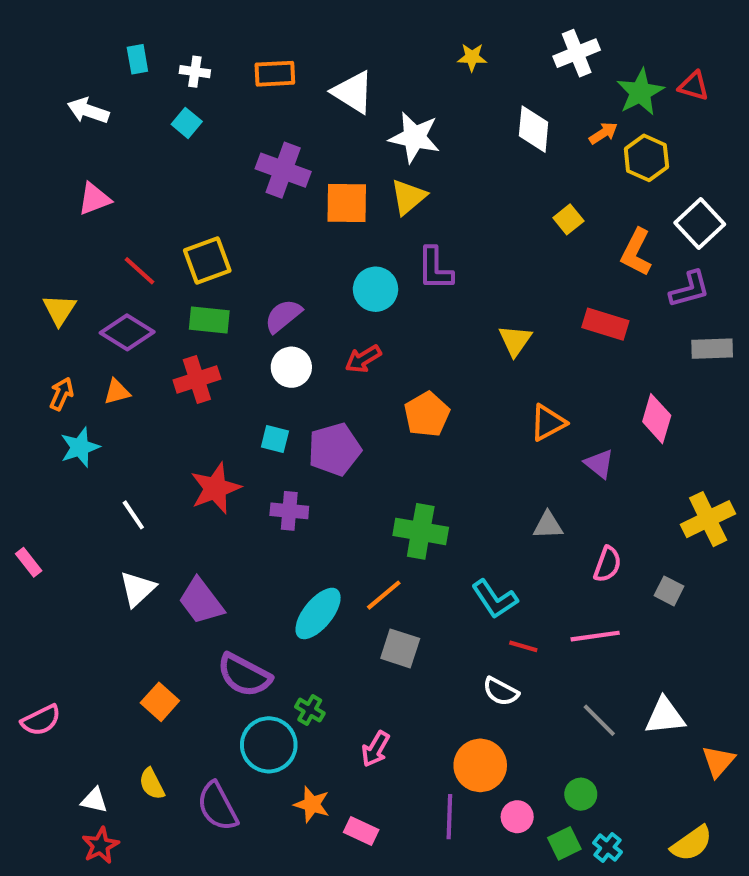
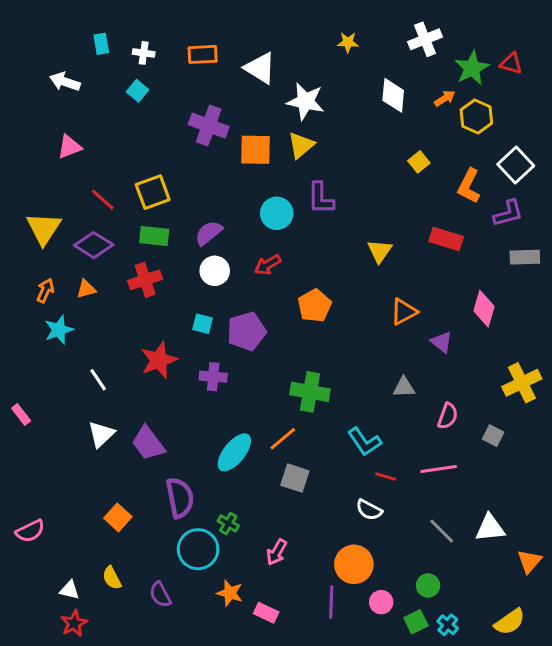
yellow triangle: (59, 310) -> (44, 228), size x1.4
purple semicircle: (244, 675) -> (180, 498), turned -129
purple semicircle: (217, 806) -> (160, 595), size x0.7

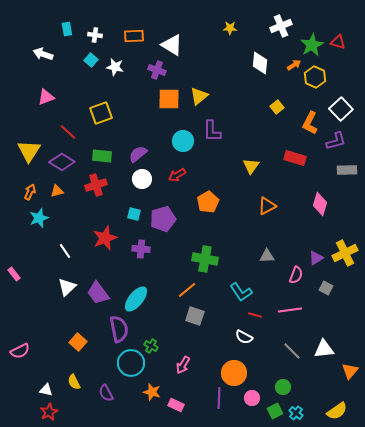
white star: (305, 101) -> (115, 67), moved, size x0.7
purple cross: (209, 126) -> (157, 70), moved, size x0.7
yellow square: (153, 192) -> (101, 113), moved
purple triangle: (442, 342) -> (316, 258), moved, turned 49
cyan ellipse: (234, 452) -> (136, 299), moved

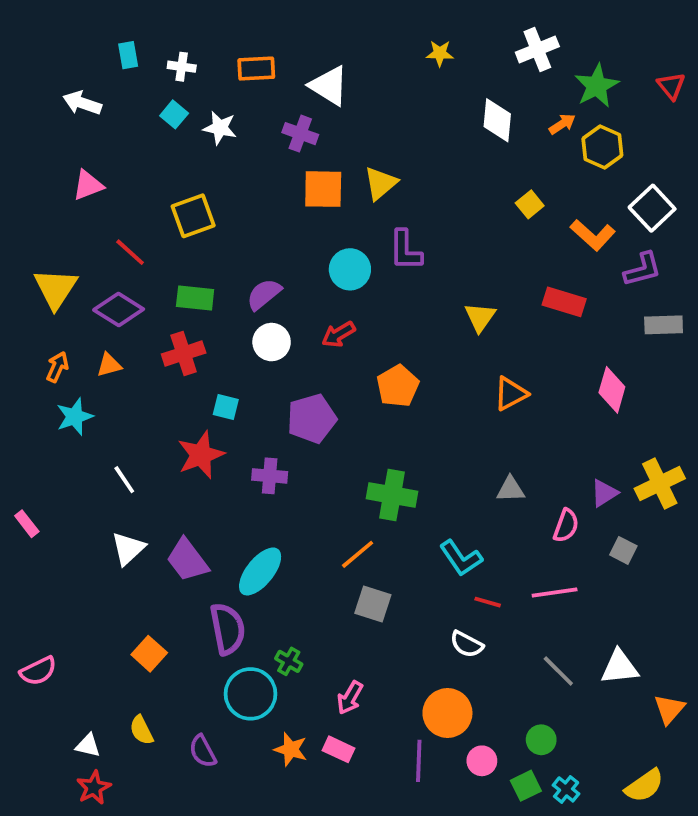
red triangle: (338, 42) -> (671, 86), moved, turned 35
orange L-shape: (310, 123) -> (593, 235), turned -75
cyan square: (134, 214) -> (226, 407), moved
pink rectangle: (176, 405) -> (338, 749), moved

